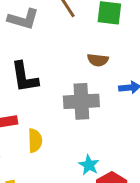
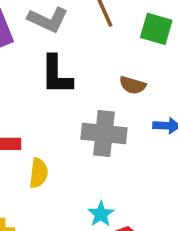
black L-shape: (24, 77) -> (56, 75), moved

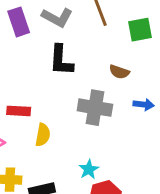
green square: (156, 29) -> (140, 30), turned -30

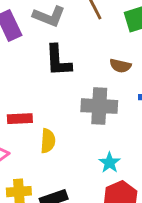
cyan star: (89, 169) -> (110, 163), moved

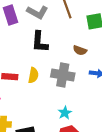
yellow semicircle: (48, 141) -> (33, 75), moved

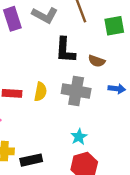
black L-shape: (40, 42) -> (65, 50), moved

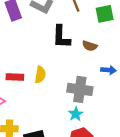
gray cross: (76, 91) -> (80, 89), moved

